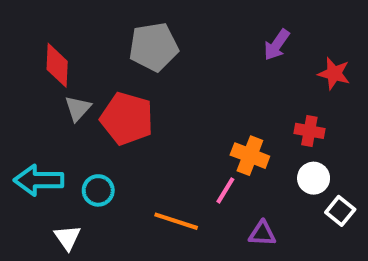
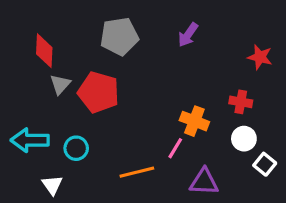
purple arrow: (277, 45) -> (188, 35), moved
orange line: (176, 221) -> (137, 172), turned -32
purple triangle: (262, 234) -> (204, 182), size x1.4

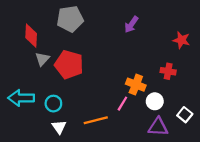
gray pentagon: (119, 36) -> (70, 19), moved
white circle: (244, 139) -> (155, 101), moved
purple triangle: (204, 182) -> (158, 127), moved
white triangle: (52, 185) -> (59, 127), moved

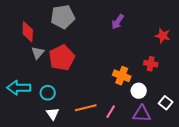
red pentagon: (69, 65) -> (62, 58), turned 30
pink line: (122, 104) -> (111, 112), moved

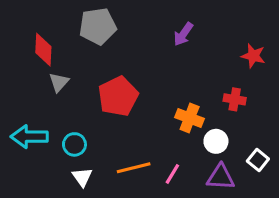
red pentagon: (62, 58) -> (118, 96), moved

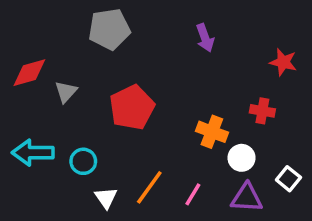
purple arrow: (183, 34) -> (205, 38), turned -55
red diamond: (43, 50) -> (29, 73), moved, turned 72
orange line: (134, 168) -> (149, 187), turned -40
white triangle: (82, 177) -> (106, 198), moved

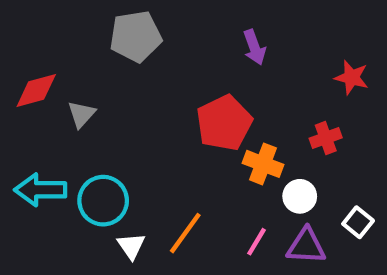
red pentagon: (132, 107) -> (224, 123), moved
red cross: (262, 111) -> (326, 138), turned -30
cyan circle: (83, 161) -> (103, 201), size x1.5
pink line: (193, 194) -> (257, 242), moved

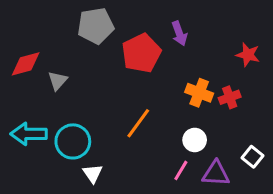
red pentagon: (224, 123) -> (141, 53), moved
orange cross: (263, 164) -> (199, 93), moved
white circle: (300, 196) -> (195, 140), moved
orange line: (185, 233) -> (138, 123), moved

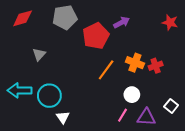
purple arrow: (179, 33) -> (122, 22), turned -98
red star: (248, 55) -> (170, 22), moved
red diamond: (26, 64) -> (23, 18), moved
orange line: (138, 123) -> (106, 70), moved

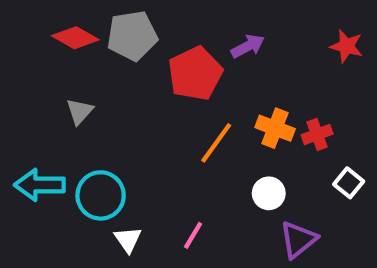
red diamond: (23, 18) -> (75, 38), moved, turned 45
white square: (171, 106) -> (349, 183), moved
pink line: (123, 115) -> (193, 235), moved
purple triangle: (146, 117) -> (298, 240), turned -42

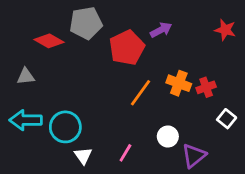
red diamond: (75, 38) -> (49, 41), moved
gray triangle: (80, 111) -> (26, 76), moved, turned 42
white circle: (269, 193) -> (168, 136), moved

